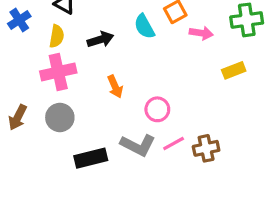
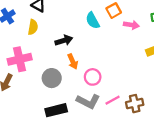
black arrow: (100, 39) -> (64, 40), moved
pink cross: (58, 72) -> (20, 59), moved
pink circle: (157, 109) -> (93, 77), moved
gray circle: (60, 117) -> (52, 78), moved

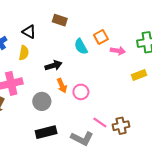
pink circle: (93, 77) -> (81, 92), moved
pink line: (113, 100) -> (100, 123), turned 64
gray L-shape: (88, 101) -> (82, 138), moved

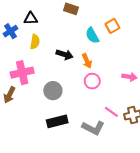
black triangle: (29, 32) -> (31, 18), moved, turned -32
pink arrow: (118, 51) -> (129, 77), moved
black arrow: (53, 65) -> (65, 55), turned 35
orange arrow: (62, 86) -> (87, 61), moved

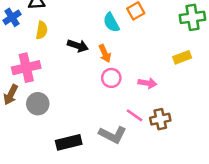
pink arrow: (129, 77) -> (147, 83), moved
gray circle: (53, 91) -> (38, 104), moved
black rectangle: (57, 121) -> (69, 142), moved

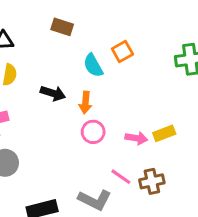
orange arrow: (105, 53) -> (85, 103), turned 30
yellow rectangle: (182, 57) -> (164, 133), moved

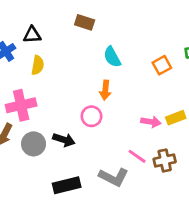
orange square: (122, 52) -> (162, 65), moved
black arrow: (53, 93) -> (64, 140), moved
pink circle: (93, 132) -> (91, 116), moved

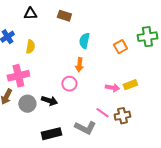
black triangle: (32, 35) -> (30, 14), moved
cyan semicircle: (112, 57) -> (84, 41), turned 42

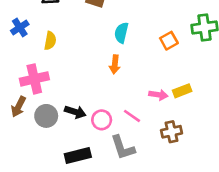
pink circle: (69, 84) -> (102, 120), moved
pink line: (102, 113) -> (132, 116), moved
gray L-shape: (85, 128) -> (123, 148), turned 45

